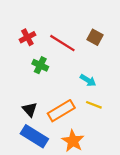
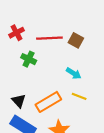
brown square: (95, 37) -> (76, 40), moved
red line: (62, 43) -> (49, 38), turned -35

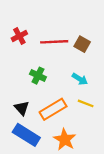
green cross: (29, 59) -> (38, 76), moved

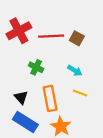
red cross: (19, 36) -> (19, 31), size x1.6
orange rectangle: (53, 109) -> (50, 98), turned -70

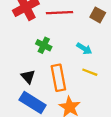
brown square: (77, 38) -> (98, 15), moved

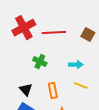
cyan arrow: (84, 49) -> (76, 65), turned -32
orange rectangle: (58, 78) -> (53, 91), size x0.7

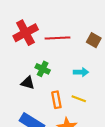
yellow line: (81, 86) -> (79, 99), moved
black triangle: (26, 90) -> (28, 83), moved, turned -32

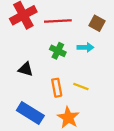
green cross: (43, 69) -> (58, 51), moved
cyan arrow: (81, 72) -> (85, 47), moved

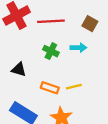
yellow line: (81, 87) -> (74, 87), turned -35
orange rectangle: (57, 88) -> (50, 88), turned -60

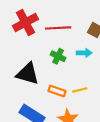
black triangle: (19, 69) -> (28, 74), size x1.6

